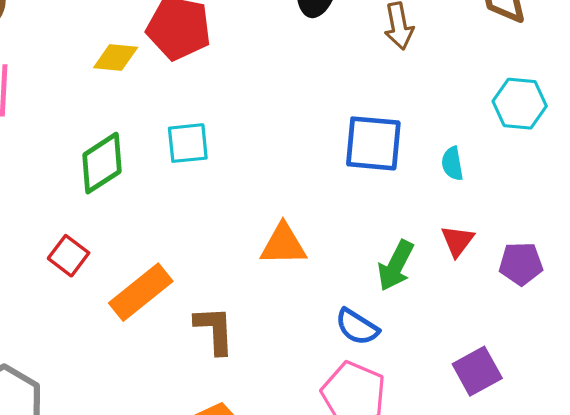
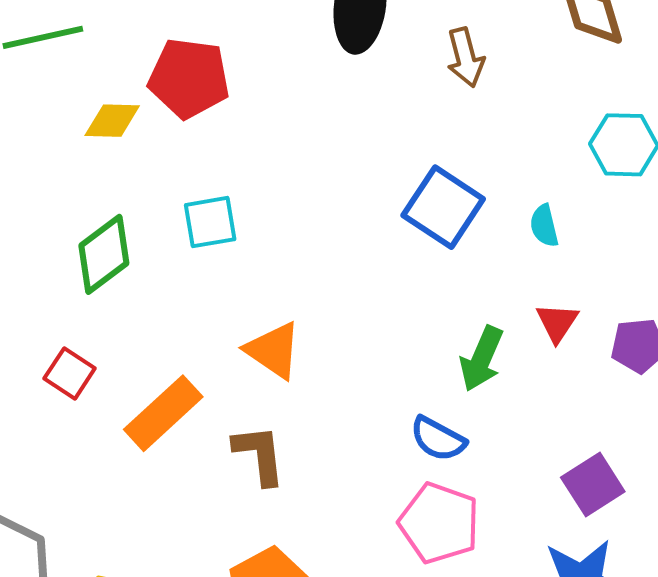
blue square: (373, 143) -> (443, 207), turned 32
orange triangle: (283, 245) -> (273, 350), moved, turned 39

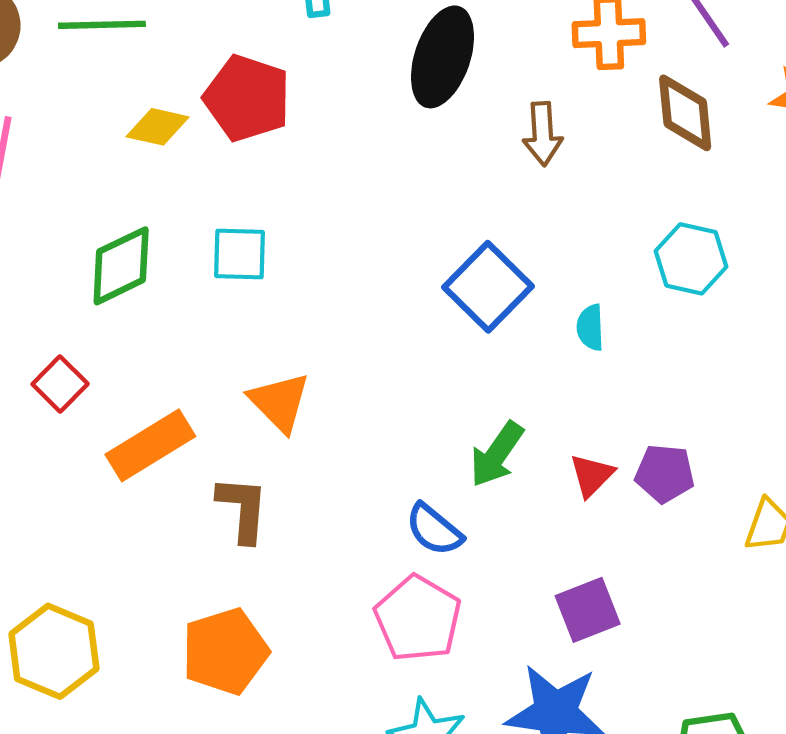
red triangle: (557, 322) -> (592, 475), moved

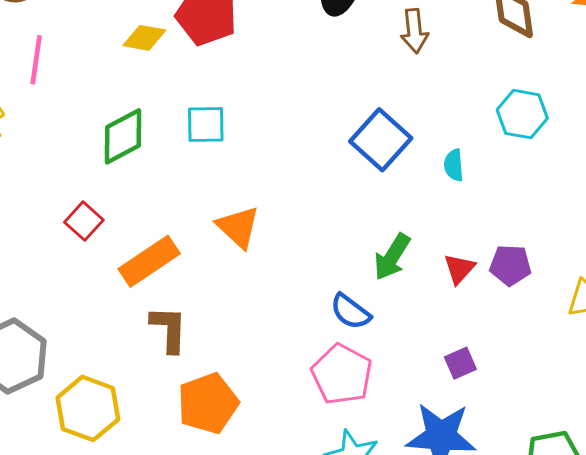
brown L-shape: (243, 509) -> (169, 329), moved
purple square: (588, 610) -> (460, 363), size x0.7

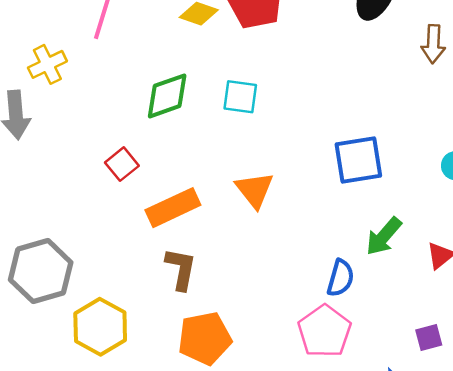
blue square: (381, 140) -> (358, 160), moved, turned 30
blue semicircle: (351, 312) -> (340, 278), turned -120

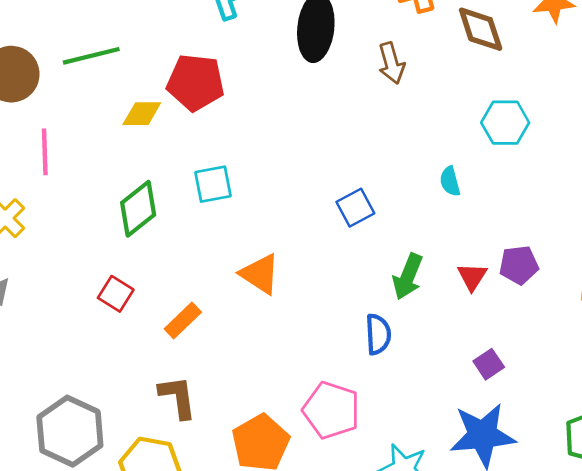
blue square: (358, 160) -> (355, 208), size x0.7
orange rectangle: (173, 208) -> (183, 320), size x0.7
brown L-shape: (181, 269) -> (178, 397), moved
pink pentagon: (325, 331) -> (331, 410), moved

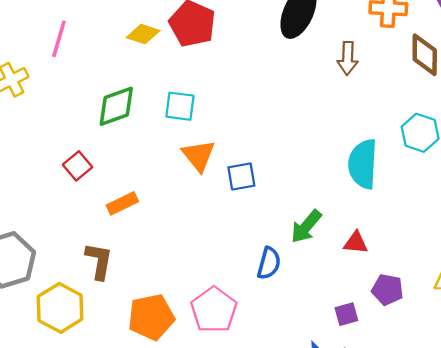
cyan semicircle: (450, 181) -> (363, 164), size x2.0
blue square: (355, 208) -> (241, 177), moved
purple pentagon: (519, 265) -> (387, 290), moved
orange triangle: (260, 274) -> (199, 156), moved
red triangle: (472, 277) -> (356, 243), turned 45

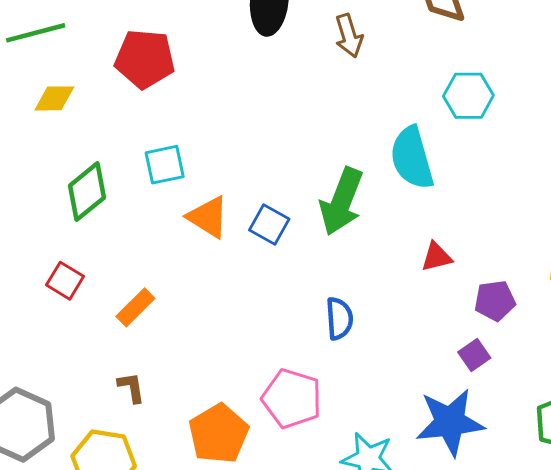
yellow diamond: (143, 34) -> (54, 98), moved
blue square: (241, 177) -> (269, 224), turned -32
green arrow: (306, 227) -> (342, 201), moved, size x1.4
brown L-shape: (99, 261) -> (131, 387), size x0.7
purple square: (346, 314) -> (474, 355), moved

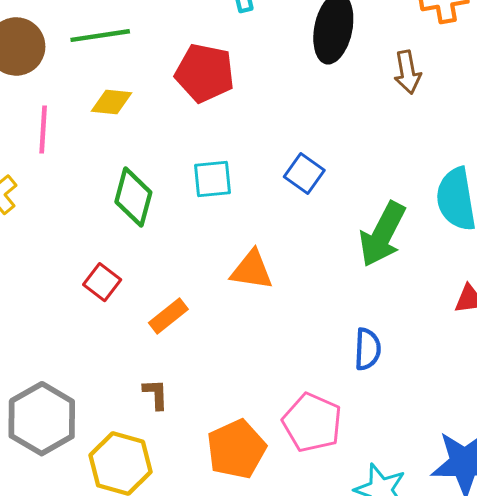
green diamond: (87, 192) -> (133, 197), turned -42
orange triangle: (208, 217) -> (252, 270), moved, turned -30
blue square: (269, 224) -> (304, 173), moved

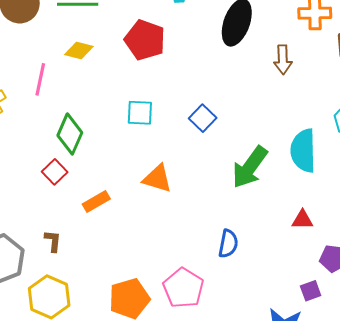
pink line: (43, 130) -> (40, 79), moved
green diamond: (133, 197) -> (70, 134), moved
brown L-shape: (156, 394) -> (53, 241), moved

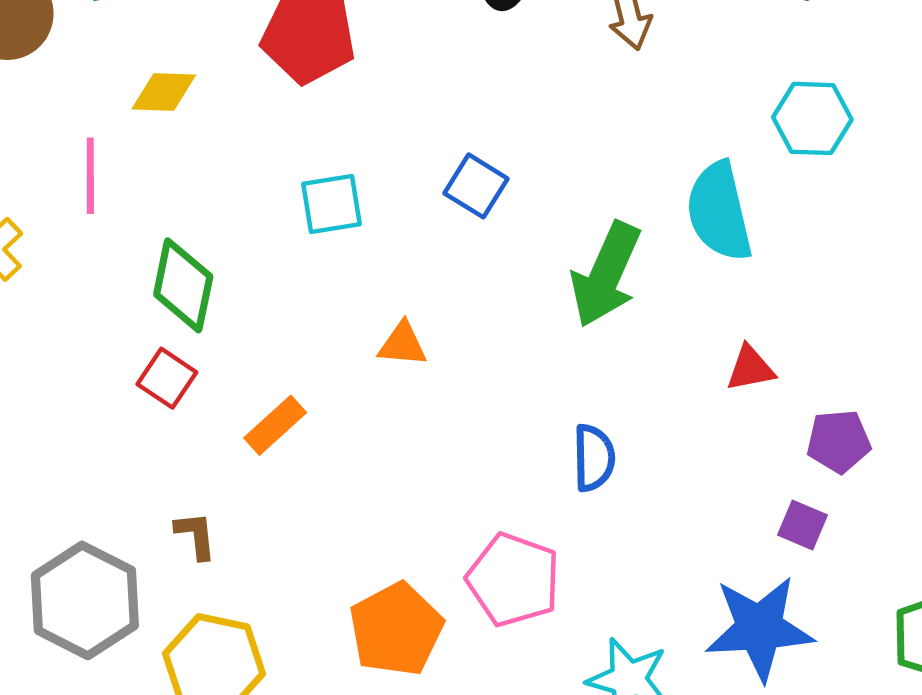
orange triangle: (157, 179) -> (403, 344), size x0.7
purple square: (311, 291) -> (802, 525), turned -35

